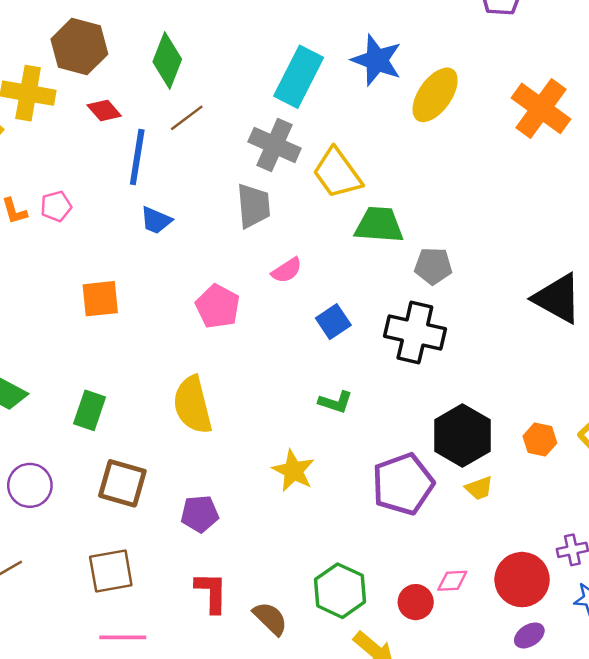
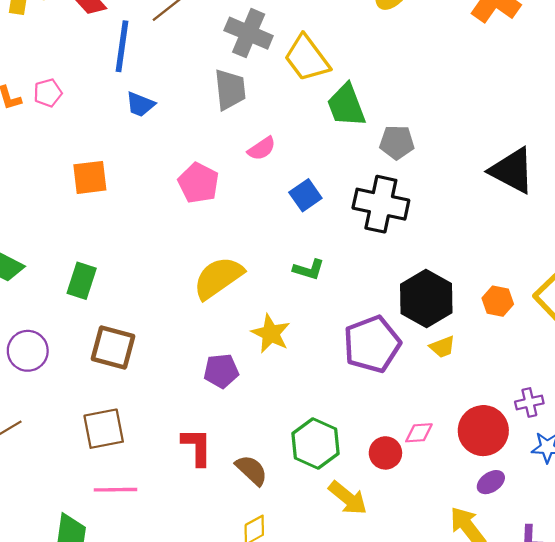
green trapezoid: (379, 225) -> (346, 105), turned -114
yellow semicircle: (193, 405) -> (218, 278), moved, turned 70
purple pentagon: (200, 514) -> (221, 371), moved

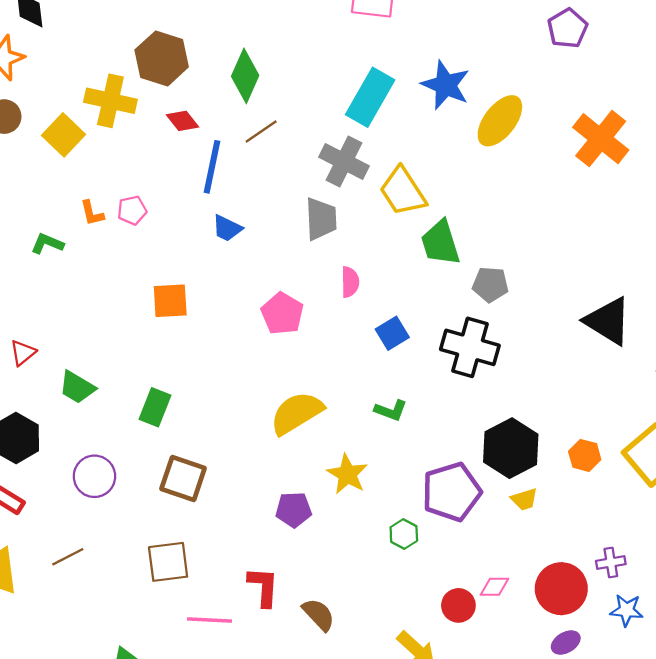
pink semicircle: (262, 149) -> (350, 282), turned -60
green hexagon: (315, 443) -> (404, 534), moved, size x0.6
pink line: (116, 490) -> (209, 620), moved

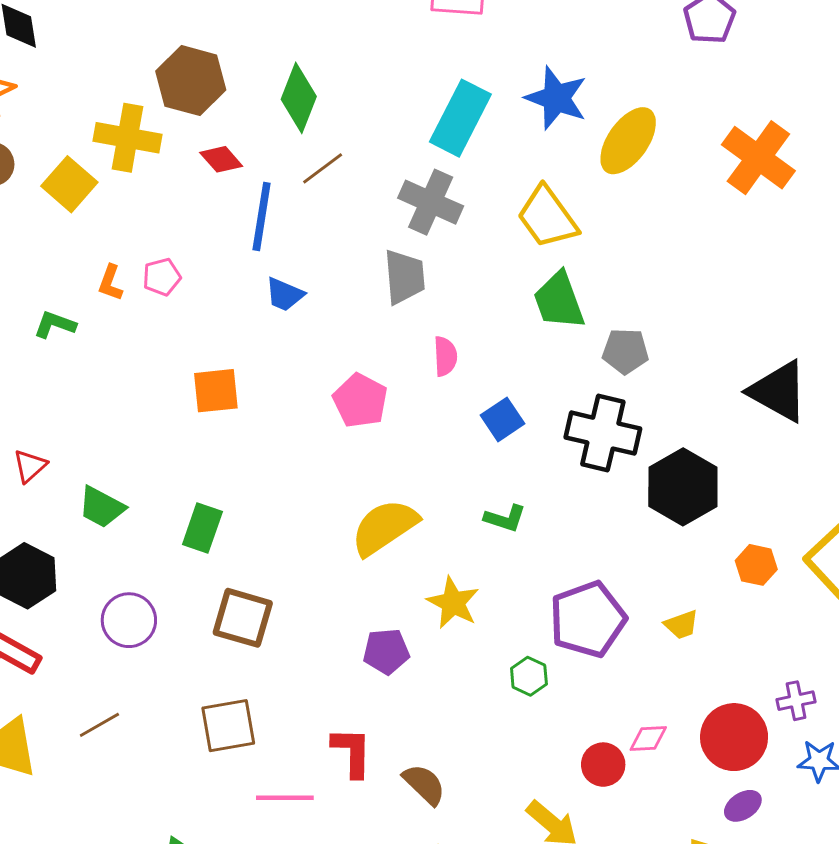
yellow trapezoid: (403, 191) -> (547, 217), moved
orange L-shape: (92, 213) -> (110, 283), turned 36
black hexagon: (511, 448) -> (683, 487), moved

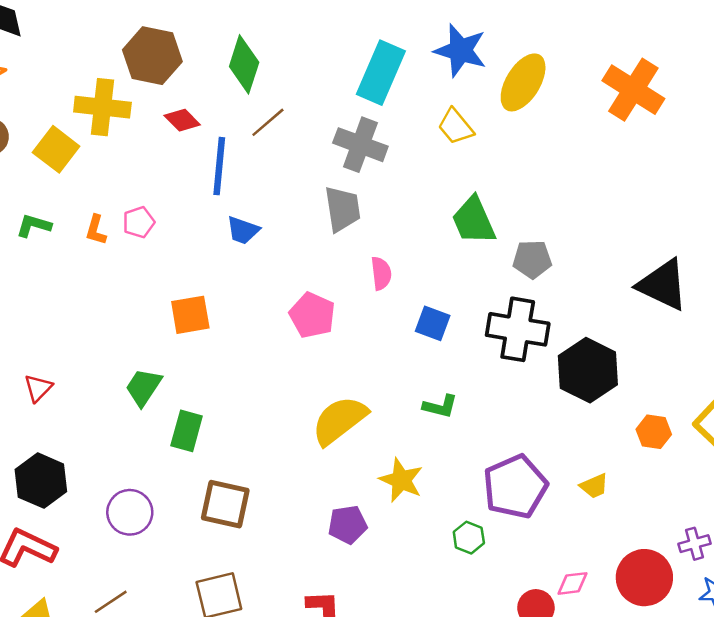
yellow trapezoid: (547, 217) -> (456, 127), moved, size x0.7
green L-shape: (55, 325) -> (34, 226), moved
blue square: (503, 419) -> (433, 323), turned -32
green trapezoid: (101, 507) -> (144, 387), moved, turned 99

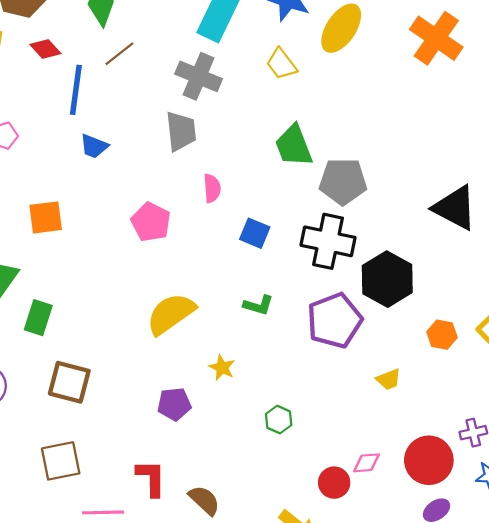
gray pentagon: (532, 259) -> (343, 181), size x1.4
yellow star: (401, 480) -> (222, 368), size x0.7
purple pentagon: (515, 487) -> (335, 321), moved

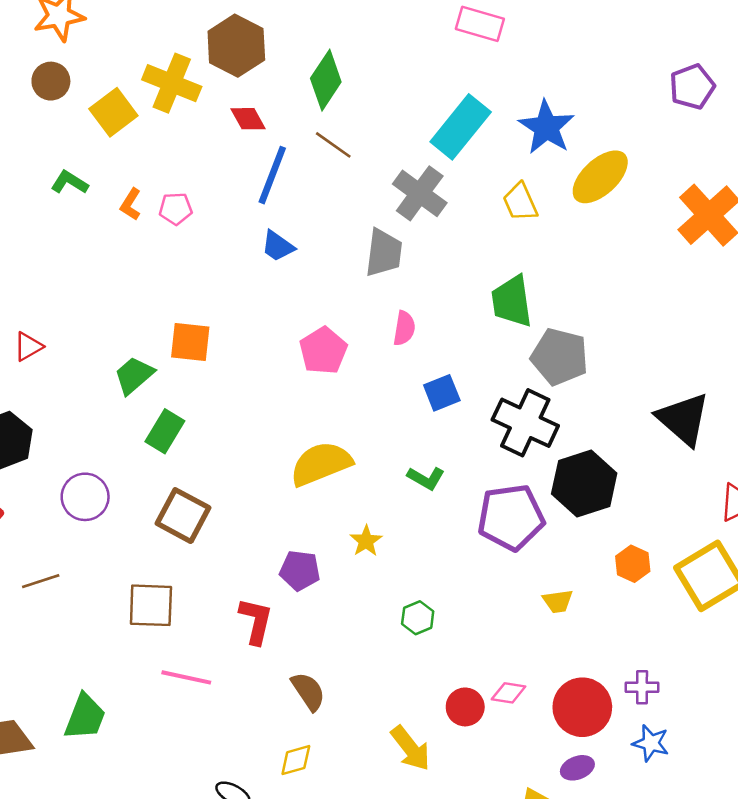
brown line: (119, 54) -> (333, 145), turned 60
orange square: (46, 217) -> (190, 342), moved
blue square: (255, 233) -> (442, 393), turned 32
red L-shape: (151, 478) -> (256, 621), moved

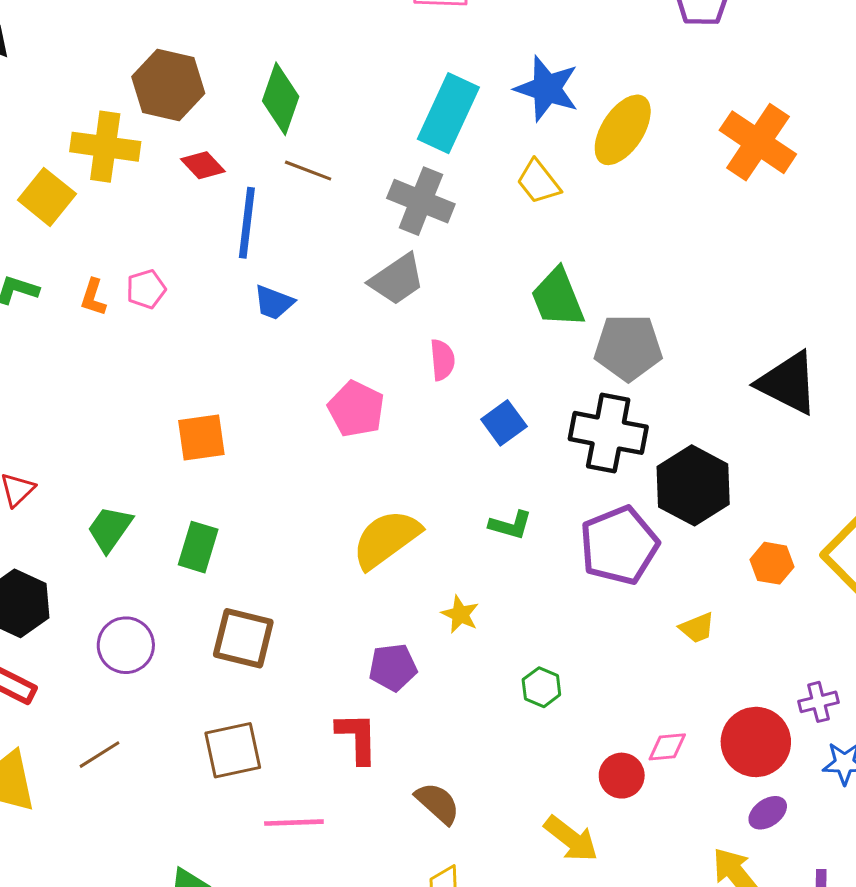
gray trapezoid: (384, 253) -> (397, 279), turned 63
green trapezoid: (134, 375) -> (110, 529), moved

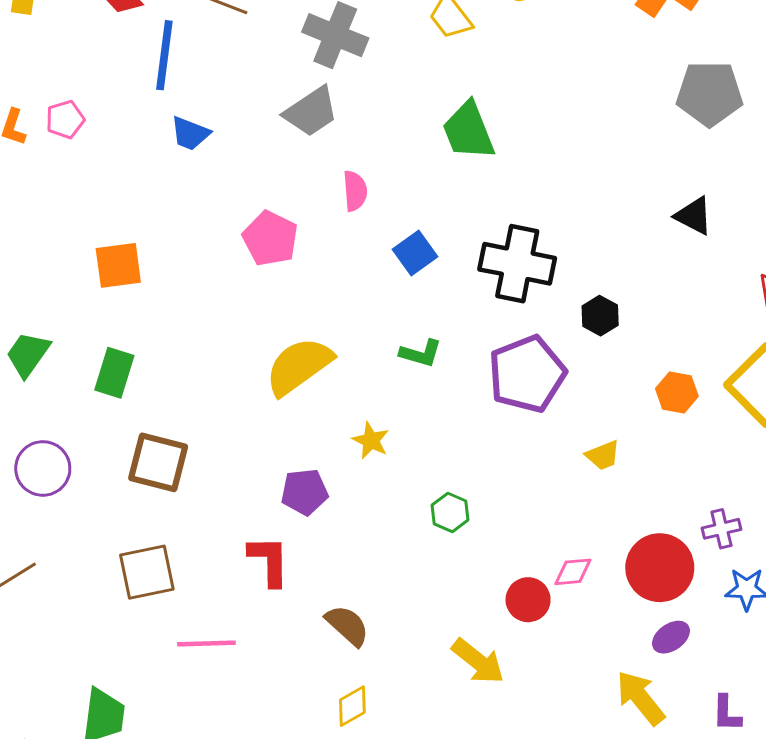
gray pentagon: (628, 347) -> (709, 94), moved
black triangle: (788, 383) -> (694, 216), size x0.6
black hexagon: (693, 485) -> (600, 316), size x0.5

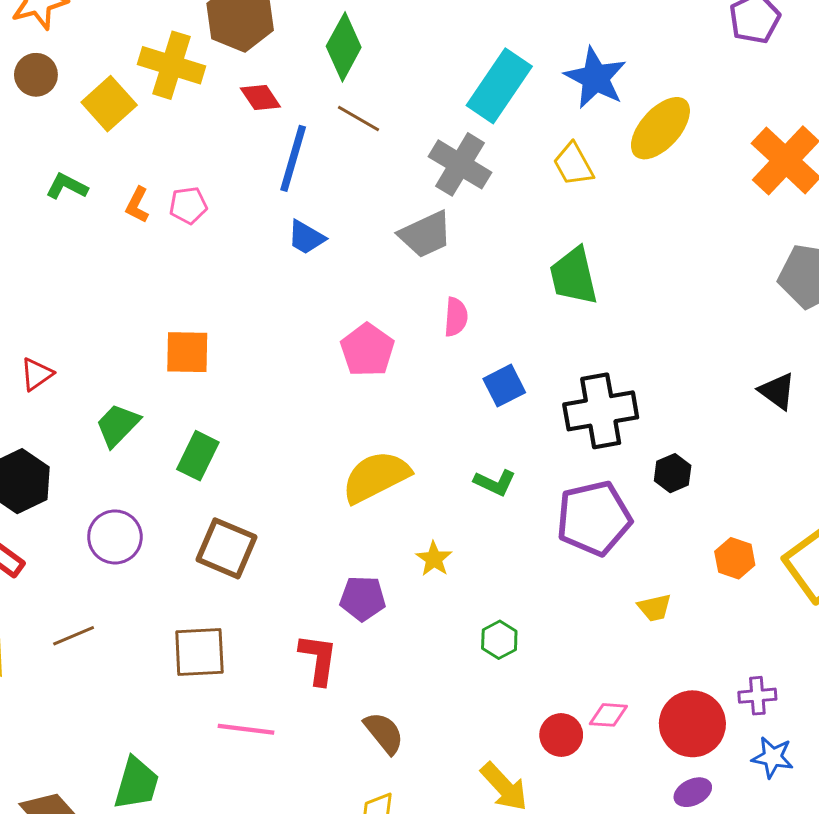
black cross: (517, 264) -> (601, 411), turned -30
orange square: (118, 265) -> (187, 352), moved

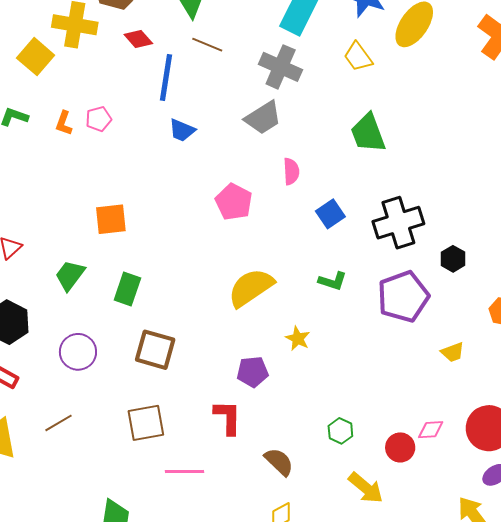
green hexagon: (499, 640) -> (340, 431), moved

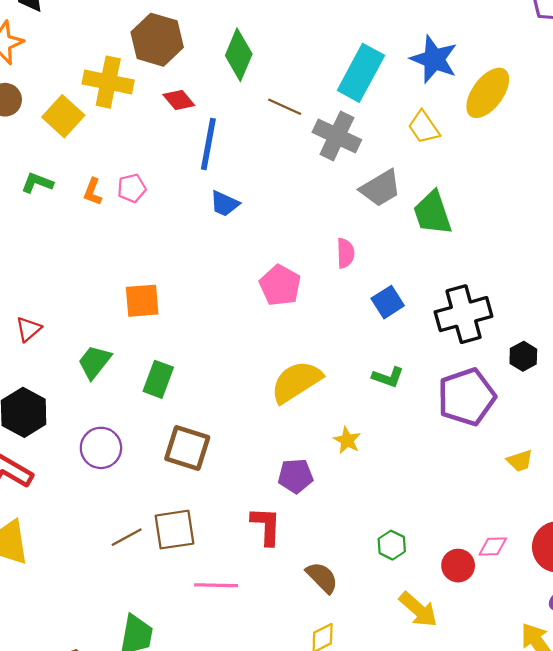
brown line: (207, 45) -> (285, 107), moved
gray trapezoid: (263, 118) -> (381, 188), moved
brown line: (58, 423) -> (127, 537), moved

